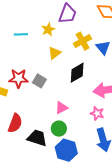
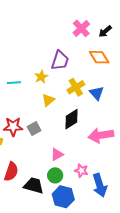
gray square: (39, 81) -> (34, 129), turned 32
pink star: (97, 113) -> (81, 171), moved

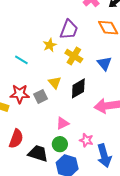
cyan line: (14, 83) -> (21, 60), moved, turned 32
yellow cross: (76, 87) -> (74, 56), moved, turned -30
yellow triangle: (48, 100) -> (55, 83), moved, turned -32

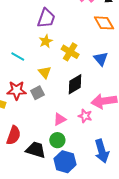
purple trapezoid: (69, 30) -> (46, 18), moved
yellow triangle: (55, 83) -> (45, 72), moved
pink star: (86, 140) -> (85, 116), moved

